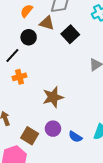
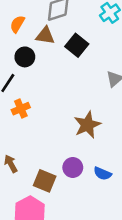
brown star: (53, 97) -> (87, 125), moved

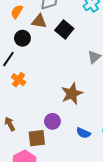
orange cross: (21, 109) -> (19, 80), turned -32
purple circle: (73, 167) -> (52, 121), moved
brown square: (45, 181) -> (37, 138), turned -30

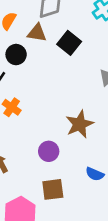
purple circle: (52, 121) -> (49, 151), moved
brown square: (37, 138) -> (53, 189), moved

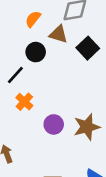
purple circle: (49, 151) -> (54, 124), moved

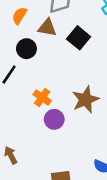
orange cross: (24, 102) -> (42, 97), moved
brown star: (87, 127) -> (85, 100), moved

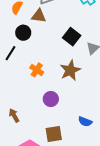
black square: (79, 38) -> (72, 37), moved
purple circle: (54, 119) -> (51, 99), moved

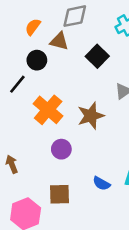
black square: (72, 37) -> (97, 56), moved
orange cross: (37, 70) -> (48, 110), size x1.6

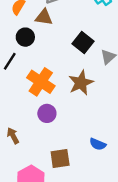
black square: (97, 56) -> (83, 43), moved
purple circle: (61, 149) -> (47, 113), moved

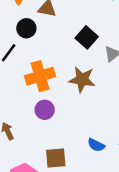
orange cross: (41, 82) -> (40, 76), turned 36
brown star: (81, 83) -> (82, 80), turned 30

